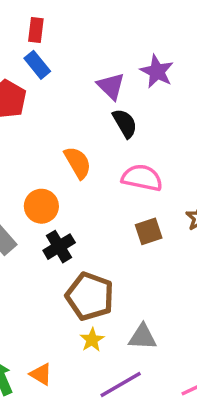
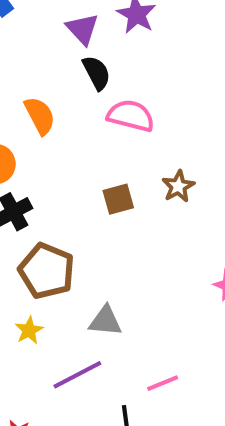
pink semicircle: (142, 178) -> (131, 116), moved
yellow star: (92, 340) -> (29, 330), moved

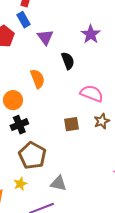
purple triangle: (82, 29) -> (45, 37), moved
pink semicircle: (131, 116) -> (92, 93), moved

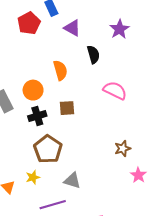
purple triangle: (45, 37) -> (72, 28), turned -30
brown star: (102, 121) -> (123, 148), moved
brown square: (72, 124) -> (67, 108), moved

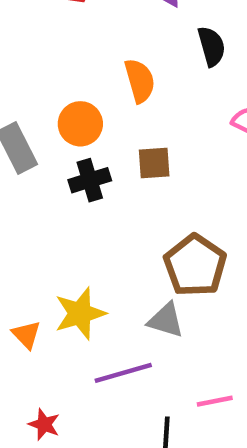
brown pentagon: (48, 149) -> (195, 265), moved
yellow star: (33, 177) -> (80, 313), size x1.6

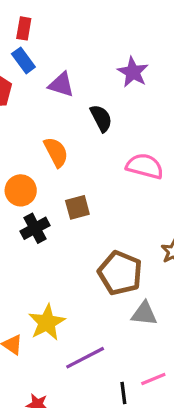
gray triangle: (166, 320) -> (144, 314), moved
pink line: (215, 401) -> (153, 379), moved

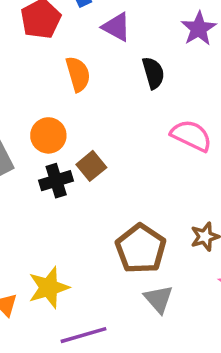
orange semicircle: (56, 152) -> (78, 74), moved
brown square: (77, 207) -> (91, 166), moved, turned -35
gray triangle: (144, 314) -> (159, 299), turned 32

